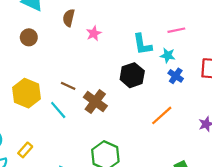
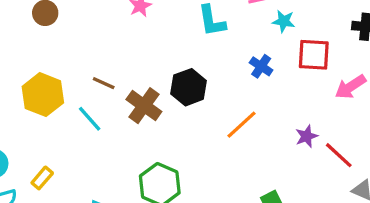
cyan star: (168, 55) -> (284, 21), moved
black hexagon: (132, 75) -> (189, 87), moved

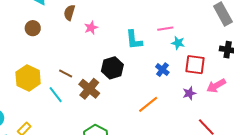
black hexagon: (189, 87) -> (112, 68), moved
purple star: (307, 136) -> (189, 93), moved

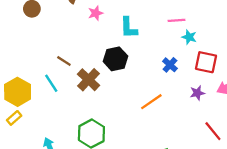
cyan L-shape: (134, 40) -> (129, 28), moved
yellow hexagon: (28, 78) -> (18, 92), moved

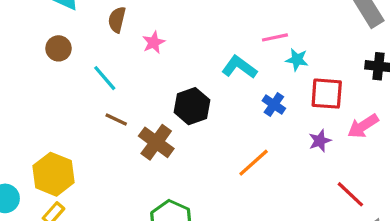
cyan L-shape: (129, 28) -> (239, 67), moved, turned 135
cyan line: (51, 83) -> (105, 78), moved

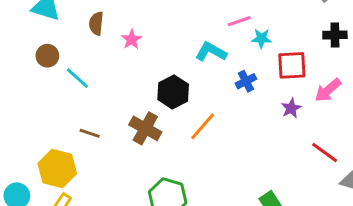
cyan line: (105, 78) -> (77, 78), moved
blue cross: (274, 105) -> (246, 81), turned 36
brown line: (116, 119) -> (90, 133), moved
orange line: (254, 163) -> (203, 126), moved

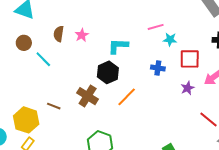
brown semicircle: (96, 23) -> (59, 34), moved
cyan L-shape: (211, 52) -> (118, 46), moved, turned -30
blue cross: (246, 81) -> (158, 68), turned 32
brown line: (90, 133) -> (54, 106), moved

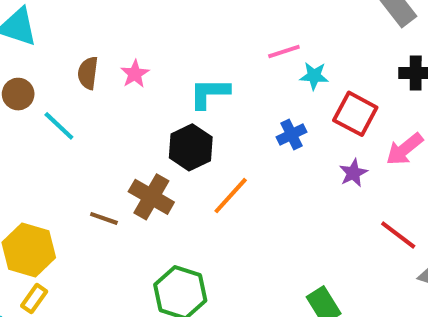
red square: (190, 59) -> (355, 114), turned 30
blue cross: (158, 68) -> (292, 134), turned -32
brown line: (54, 106) -> (104, 218), moved

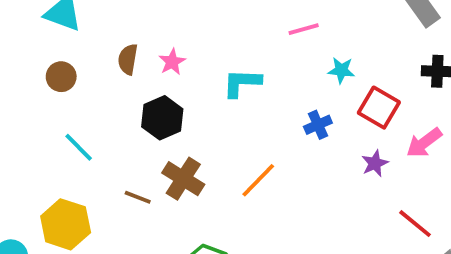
pink line: (284, 51) -> (304, 29), moved
cyan line: (59, 126) -> (79, 147), moved
black hexagon: (191, 147) -> (162, 118), moved

